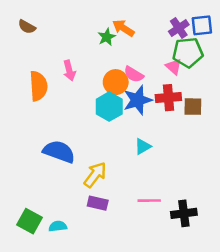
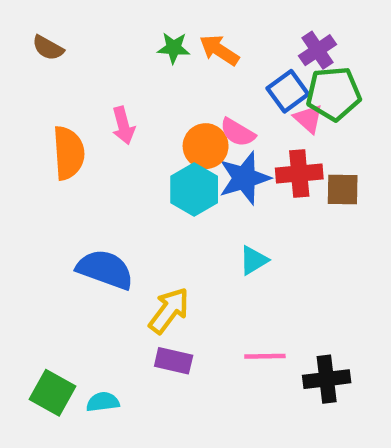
blue square: (202, 25) -> (288, 91), moved, turned -30
green star: (107, 37) -> (174, 48), moved, turned 30

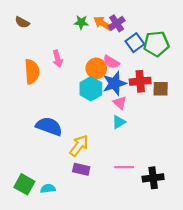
purple cross: (317, 50) -> (117, 23), moved
pink triangle: (308, 119) -> (120, 103), moved

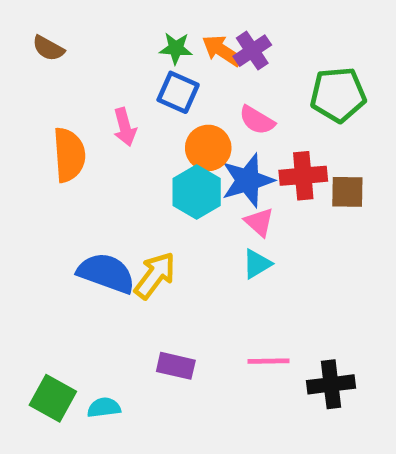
blue square: (135, 43) -> (178, 92), moved, turned -30
pink semicircle: (111, 62) -> (257, 120), moved
yellow arrow: (79, 146) -> (155, 275), moved

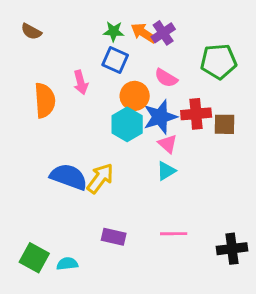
black cross: (331, 384) -> (232, 249), moved

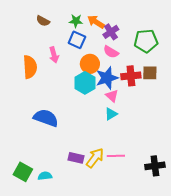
brown semicircle: (31, 31) -> (43, 21), moved
purple cross: (163, 33) -> (111, 32), moved
brown square: (225, 124) -> (150, 73), moved
yellow arrow: (100, 178) -> (95, 158), moved

